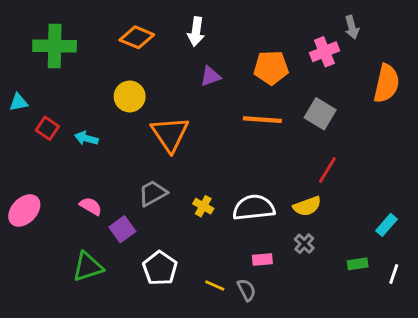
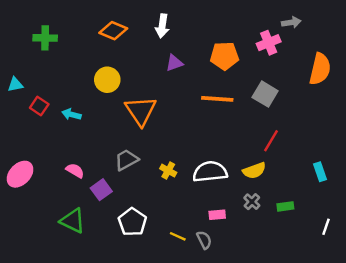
gray arrow: (352, 27) -> (291, 22), turned -84
green cross: (55, 46) -> (45, 38), size x0.7
cyan rectangle: (387, 225) -> (320, 172), moved, turned -60
green rectangle: (358, 264) -> (285, 206), moved
green triangle: (88, 267) -> (73, 221), turned 44

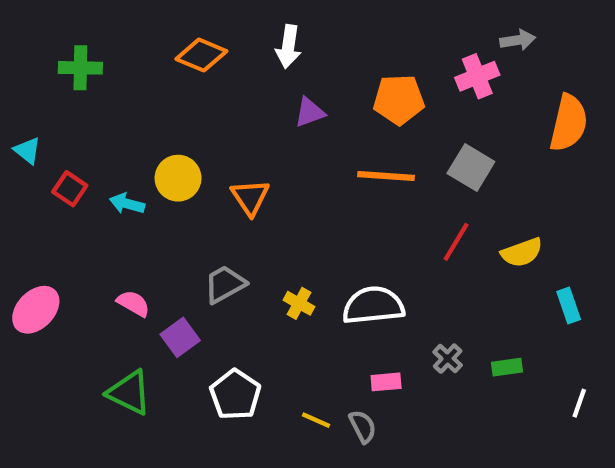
yellow circle: (107, 80) -> (178, 178), moved
cyan triangle: (15, 85) -> (27, 151), turned 49
orange triangle: (141, 111) -> (250, 197), size x0.7
red line: (271, 141) -> (456, 242), moved
yellow semicircle: (254, 171) -> (522, 252), moved

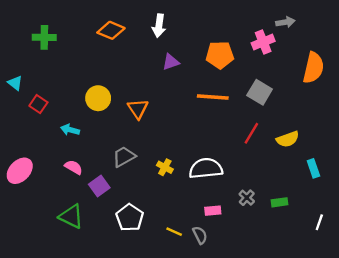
cyan arrow: (127, 204) -> (70, 130), moved

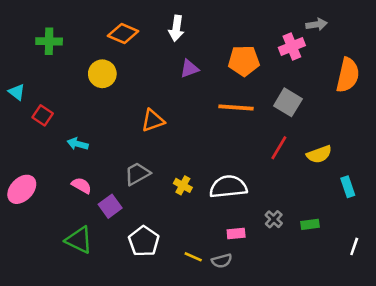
yellow circle: (98, 98) -> (102, 74), moved
orange triangle: (138, 109) -> (153, 121), turned 45
gray semicircle: (200, 235) -> (222, 261), turned 102

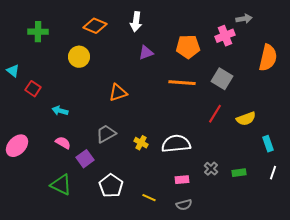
white line: (354, 246) -> (273, 173), moved
gray semicircle: (222, 261) -> (184, 205), moved

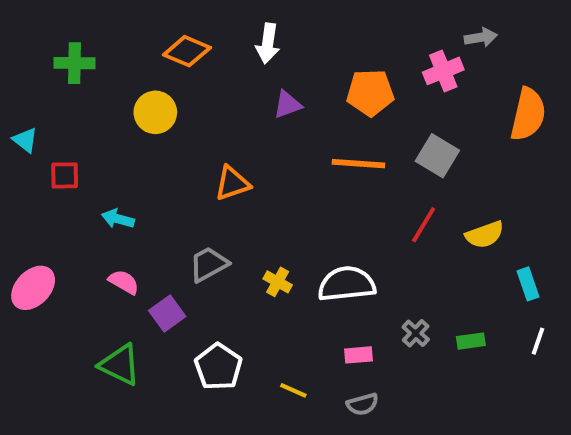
red square: (33, 89) -> (65, 175), turned -35

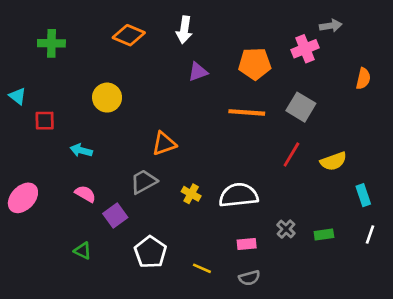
yellow circle: (155, 112) -> (107, 98), moved
orange semicircle: (528, 114) -> (363, 79), size x0.6
orange triangle: (232, 183) -> (164, 144), moved
green triangle: (120, 365) -> (83, 251), size x0.6

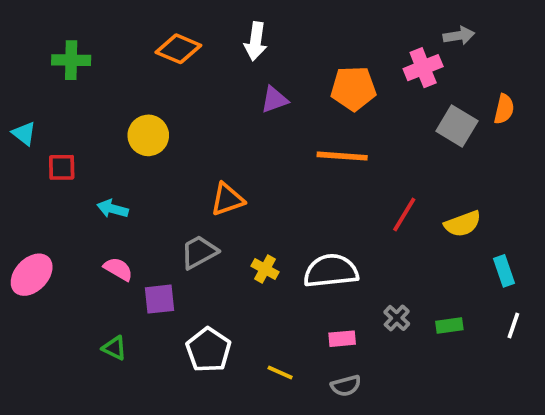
gray square: (301, 107) -> (457, 126), moved
purple square: (115, 215) -> (160, 299), turned 30

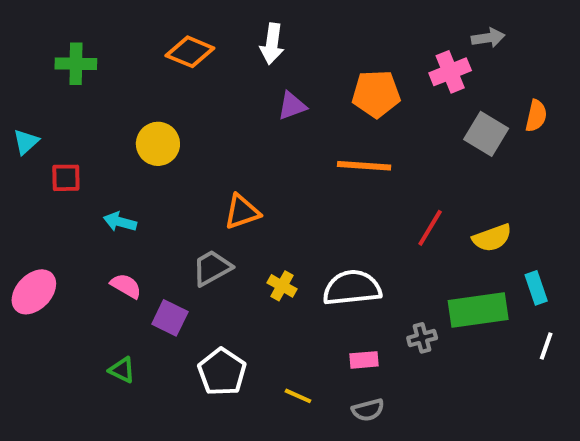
cyan triangle: (24, 133) -> (26, 142), turned 40
purple square: (160, 299) -> (170, 318), turned 32
gray cross: (397, 318) -> (422, 338), turned 32
green rectangle: (449, 325) -> (478, 310), moved, size x2.0

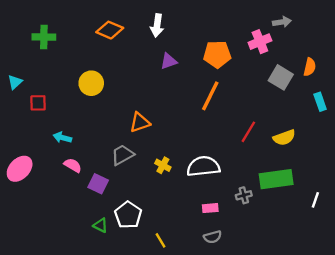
orange line: (364, 166) -> (210, 96), turned -68
cyan arrow: (120, 222) -> (62, 138), moved
cyan rectangle: (536, 288) -> (320, 102), moved
green triangle: (122, 370) -> (100, 225), moved
yellow line: (298, 396) -> (161, 240), moved, turned 35

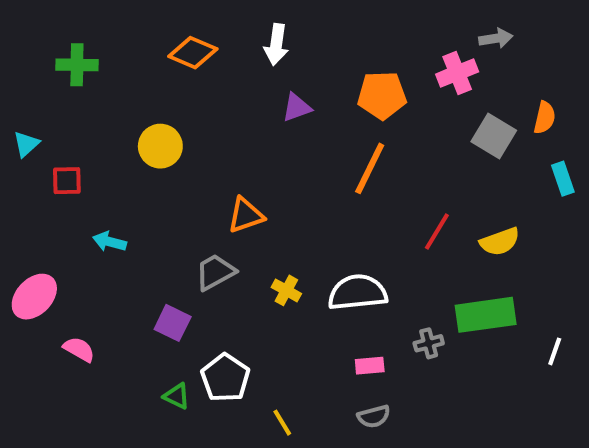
pink semicircle: (73, 165) -> (79, 349), moved

